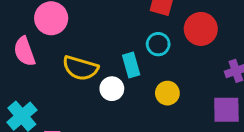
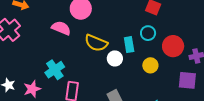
red circle: (201, 29) -> (173, 46), moved
pink semicircle: (24, 51) -> (61, 28), turned 126

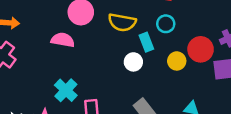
yellow semicircle: (96, 43) -> (122, 22), moved
red circle: (173, 46) -> (201, 49), moved

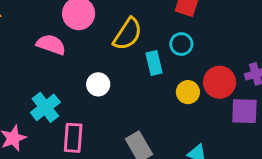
yellow semicircle: (122, 22) -> (128, 34), turned -76
white circle: (133, 62) -> (98, 84), moved

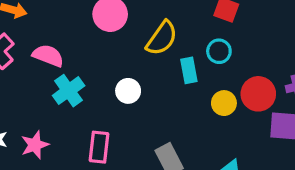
pink semicircle: (51, 45) -> (48, 56), moved
cyan cross: (45, 107) -> (69, 91), moved

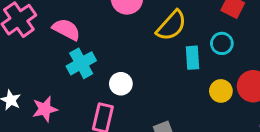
white circle: (128, 91) -> (121, 84), moved

